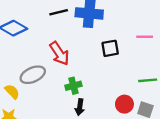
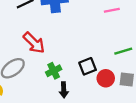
black square: (110, 48) -> (88, 66), moved

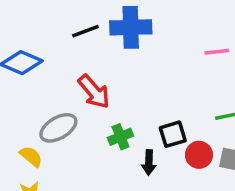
black arrow: (64, 90) -> (149, 162), moved

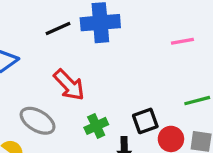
gray ellipse: (58, 128) -> (38, 121), turned 64

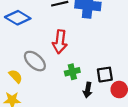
red arrow: (69, 85) -> (60, 42), turned 40

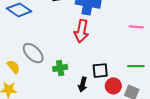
red arrow: (60, 42) -> (81, 31), moved
green cross: (72, 72) -> (60, 68), moved

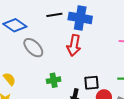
gray ellipse: (33, 53) -> (33, 48), moved

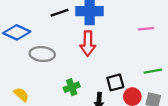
gray ellipse: (33, 48) -> (42, 54), turned -30

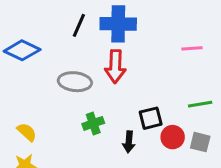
black line: (60, 13) -> (79, 25), turned -48
gray ellipse: (42, 54) -> (75, 82), moved

